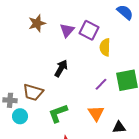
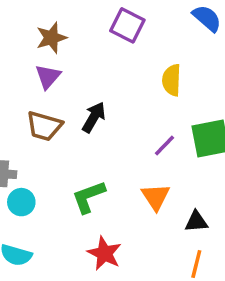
purple triangle: (67, 30) -> (48, 77), moved
purple square: (89, 30) -> (127, 25), moved
brown trapezoid: (33, 92) -> (44, 126), moved

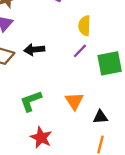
black arrow: (94, 117) -> (34, 50), turned -126
purple line: (165, 146) -> (80, 51), moved

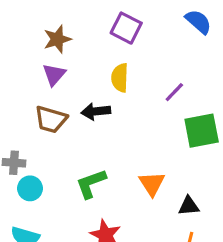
yellow semicircle: (84, 26) -> (120, 78), moved
purple line: (80, 51) -> (174, 92), moved

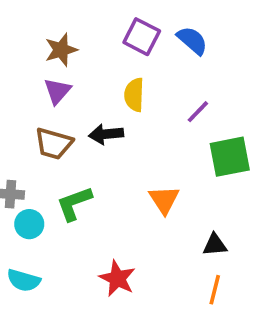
blue semicircle: (198, 22) -> (192, 40), moved
green L-shape: (91, 184) -> (74, 203), moved
orange triangle: (152, 184) -> (164, 200), moved

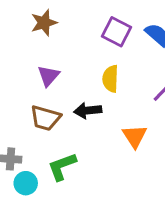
brown star: (61, 50) -> (44, 23), moved
orange triangle: (164, 200) -> (135, 136), moved

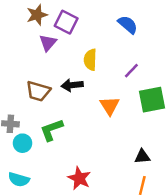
purple square: (117, 32) -> (66, 22), moved
purple triangle: (48, 76) -> (48, 43), moved

